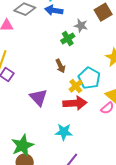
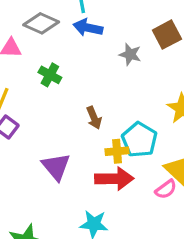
green cross: (68, 38) -> (50, 75), moved, turned -32
yellow cross: (76, 86) -> (117, 151), turned 32

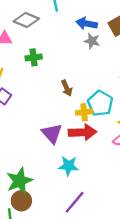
blue arrow: (88, 28) -> (87, 24), moved
green cross: (50, 75) -> (34, 57), turned -35
purple triangle: (56, 167) -> (52, 133), moved

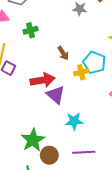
red arrow: (83, 132) -> (42, 80), moved
brown circle: (21, 201) -> (49, 155), moved
purple line: (75, 202) -> (84, 152), turned 55

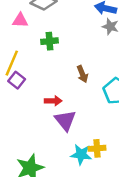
yellow cross: (81, 72) -> (97, 148), moved
red arrow: (42, 80) -> (53, 101), size x0.6

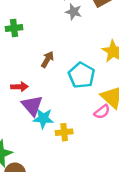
brown arrow: (82, 74) -> (47, 59), turned -126
cyan star: (81, 154) -> (43, 118), moved

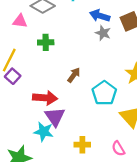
red arrow: (19, 87) -> (45, 98), size x1.5
pink semicircle: (102, 112) -> (118, 148), moved, turned 91
cyan star: (43, 118) -> (44, 132), moved

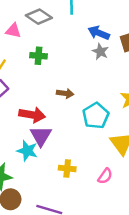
brown arrow: (74, 75) -> (65, 93), turned 56
pink semicircle: (118, 148) -> (105, 176), turned -119

